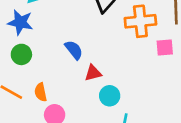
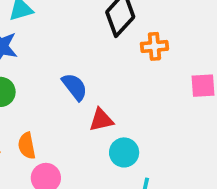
orange cross: (140, 21) -> (154, 46), moved, size x0.6

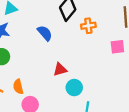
blue semicircle: (75, 87) -> (45, 33), moved

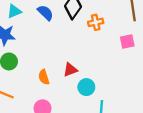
blue semicircle: (45, 33) -> (45, 13), moved
orange semicircle: (18, 87) -> (44, 77), moved

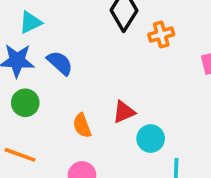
blue semicircle: (45, 13) -> (60, 63), moved

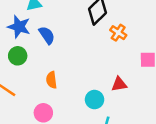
orange cross: (161, 35) -> (118, 33), turned 35
red triangle: (124, 112) -> (119, 84), moved

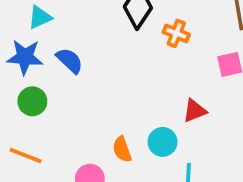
orange semicircle: (51, 80) -> (122, 149), moved

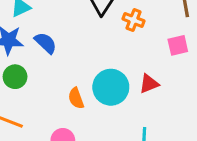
cyan circle: (163, 142) -> (111, 87), moved, size x1.5
orange semicircle: (122, 149) -> (76, 98), moved

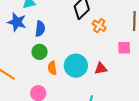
blue semicircle: (46, 43) -> (40, 29), turned 42
green circle: (15, 77) -> (40, 52), moved

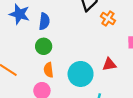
cyan circle: (76, 66) -> (81, 74), moved
orange semicircle: (52, 68) -> (49, 70), moved

